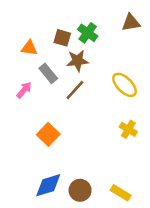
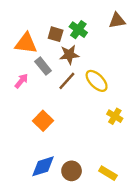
orange triangle: (29, 48) -> (26, 43), size x1.5
yellow ellipse: (124, 85) -> (97, 81), moved

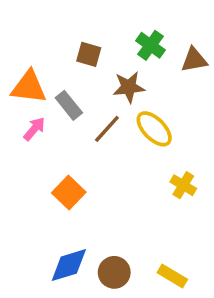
brown triangle: (117, 21) -> (194, 60), moved
green cross: (78, 30) -> (151, 45), moved
orange triangle: (26, 43) -> (29, 87), moved
brown star: (69, 55) -> (129, 87), moved

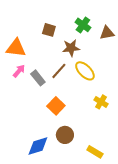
gray rectangle: (69, 105) -> (38, 78), moved
orange square: (69, 192) -> (56, 106), moved
brown circle: (114, 272) -> (65, 135), moved

